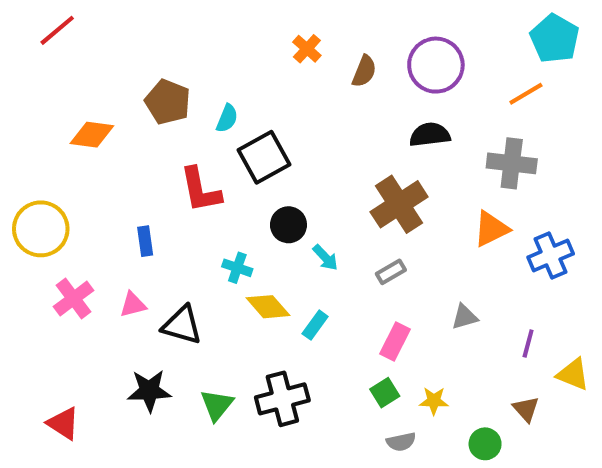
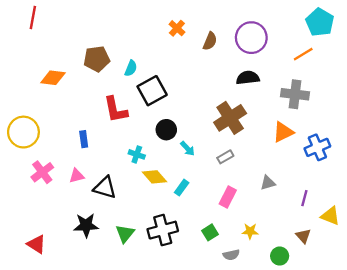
red line: (57, 30) -> (33, 18), turned -40
brown pentagon: (168, 102) -> (97, 59), turned -30
green square: (385, 393) -> (210, 232), moved

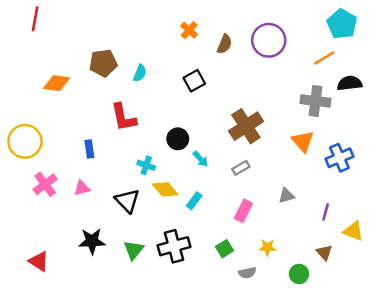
black semicircle: (248, 78) -> (350, 83), moved
black square: (152, 91) -> (194, 81), moved, size x0.7
orange triangle: (283, 132) -> (303, 141), turned -45
black triangle: (105, 188) -> (127, 201), moved, turned 30

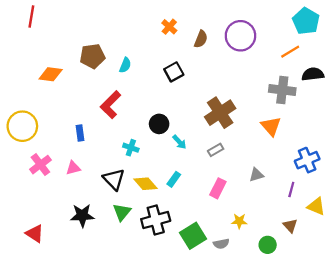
red L-shape: (123, 117) -> (110, 105), turned 56
blue cross: (339, 158) -> (307, 160), moved
yellow diamond: (165, 189) -> (146, 184), moved
green square: (225, 249) -> (193, 236), moved, size x1.6
green triangle: (134, 250) -> (122, 212), moved

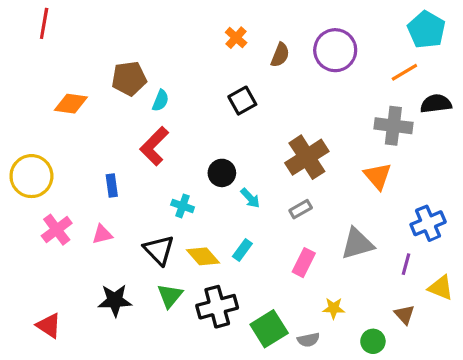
cyan semicircle: (125, 65) -> (161, 101), moved
gray triangle: (256, 175) -> (357, 244), size x1.6

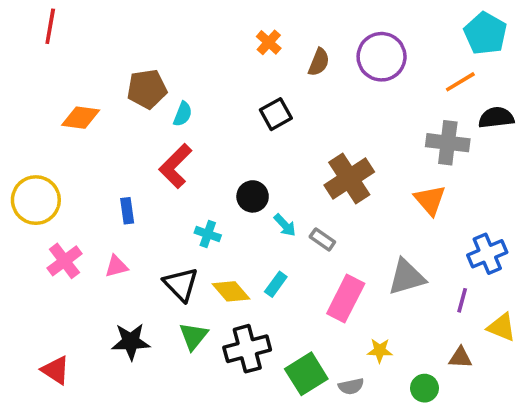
gray rectangle: (301, 209) -> (322, 239), moved, turned 65
pink rectangle: (304, 263) -> (346, 299), size x1.4
brown triangle: (404, 315) -> (460, 358), turned -45

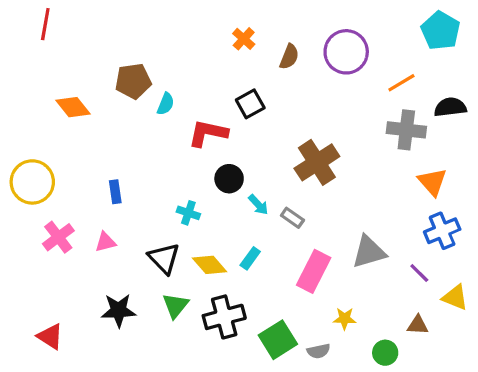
orange line: (460, 82) -> (401, 83), moved
orange diamond: (81, 118) -> (73, 107), turned 44
red L-shape: (176, 166) -> (208, 133), moved, turned 57
orange triangle: (430, 200) -> (432, 182), moved
purple line: (462, 300) -> (419, 273), turned -60

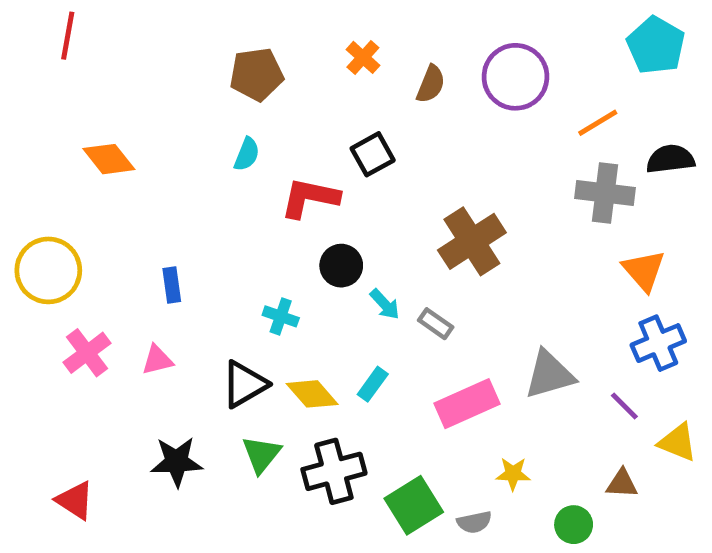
brown pentagon: (133, 81) -> (256, 74), moved
black triangle: (164, 258) -> (244, 384), turned 44
pink rectangle: (314, 271) -> (467, 404), turned 39

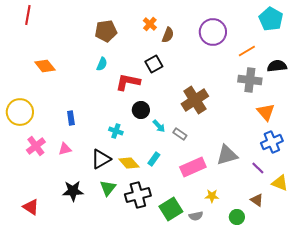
brown semicircle: (431, 84) -> (168, 35), moved
brown triangle: (622, 483) -> (257, 200), turned 32

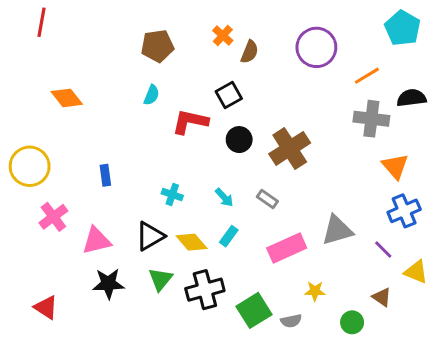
black circle: (141, 110) -> (239, 140), moved
cyan arrow: (159, 126) -> (224, 197), moved
pink triangle: (65, 149) -> (96, 241), moved, size x1.5

